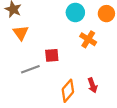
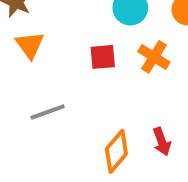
red square: (52, 55) -> (103, 57), moved

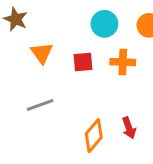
orange triangle: (30, 45) -> (42, 53), moved
orange cross: (154, 57) -> (123, 62), turned -30

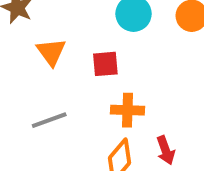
orange cross: (123, 62) -> (127, 110), moved

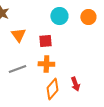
orange cross: (127, 110) -> (46, 64), moved

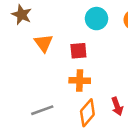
gray line: (17, 69) -> (42, 110), moved

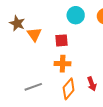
brown star: (22, 15) -> (17, 23), moved

